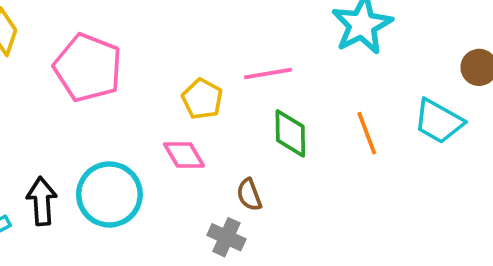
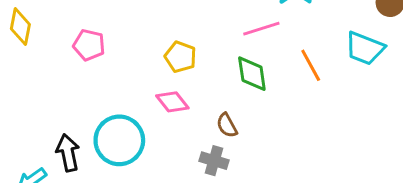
pink pentagon: (88, 68) -> (89, 45), size x0.6
pink line: (268, 74) -> (261, 29), moved

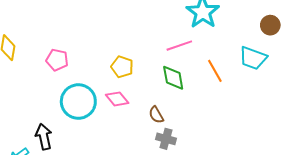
cyan circle: (119, 140) -> (78, 102), moved
gray cross: (214, 161) -> (166, 139), moved

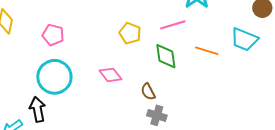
yellow pentagon: (122, 67) -> (130, 33), moved
orange line: (215, 71) -> (207, 51), turned -45
cyan circle: (78, 102) -> (54, 77), moved

